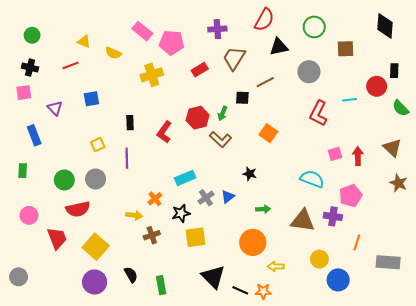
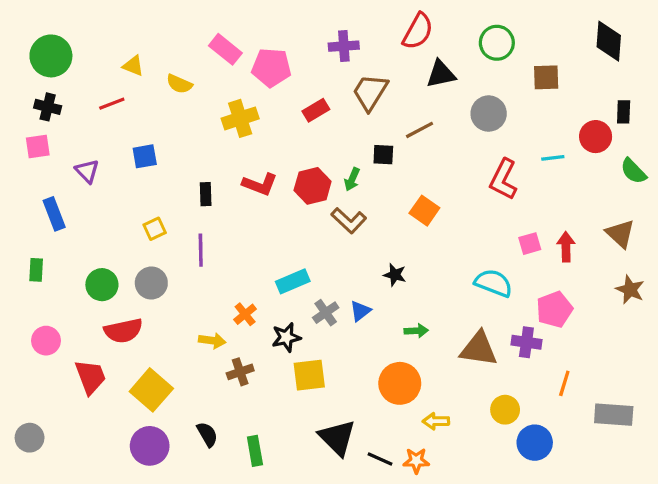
green circle: (32, 35) -> (51, 56), size x1.6
red L-shape: (164, 132) -> (260, 184), moved, turned -105

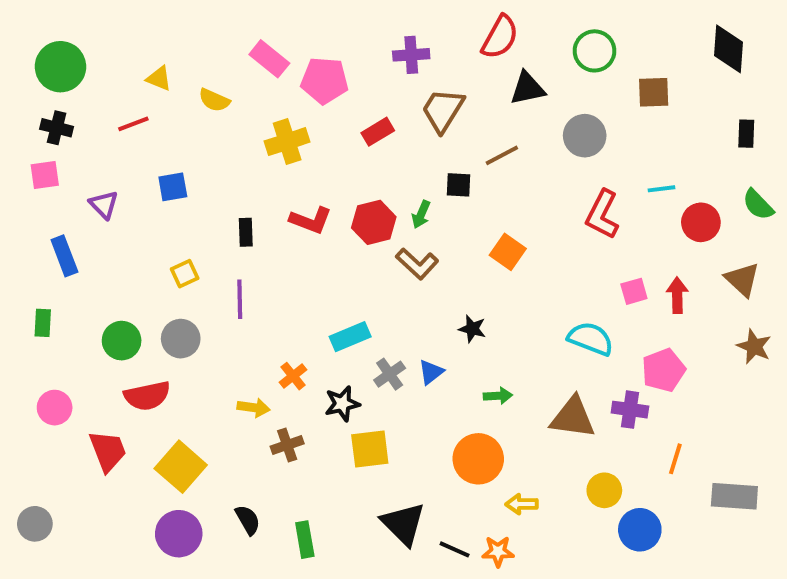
red circle: (596, 137) -> (701, 222), moved

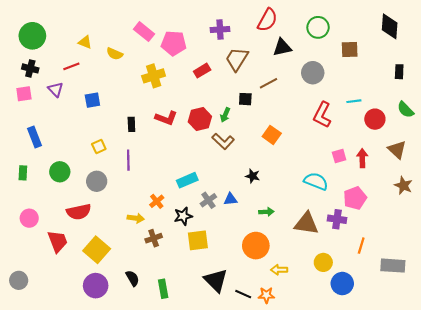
purple triangle: (104, 205) -> (56, 90), moved
green circle: (122, 341) -> (60, 172), moved
blue triangle: (431, 372) -> (231, 199), turned 32

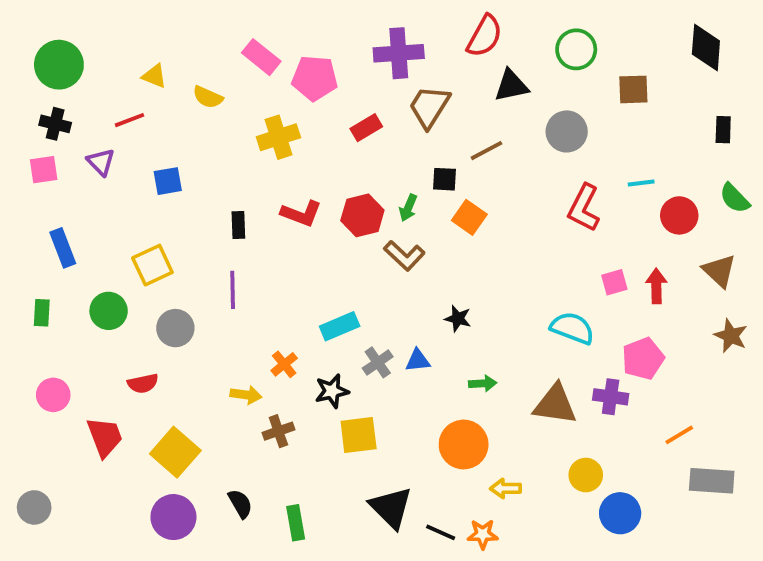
purple cross: (220, 29) -> (399, 53), size x1.4
orange square: (272, 135) -> (469, 217), moved
yellow square: (99, 146) -> (152, 265), moved, size x1.5
red semicircle: (79, 212) -> (143, 383), size x0.7
orange line: (361, 246) -> (679, 435), moved, turned 42

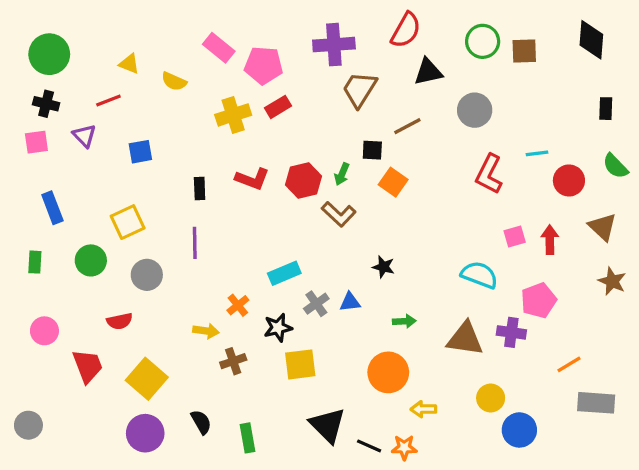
brown square: (633, 89) -> (524, 51), moved
red rectangle: (366, 128) -> (278, 107), moved

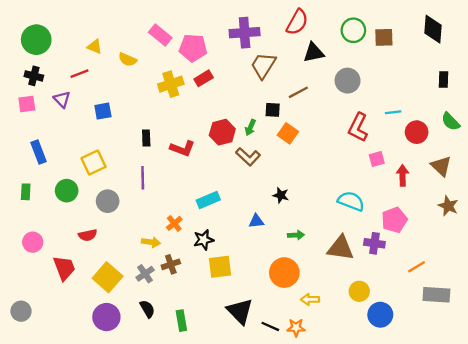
red L-shape: (252, 179) -> (183, 148), moved
pink square: (515, 236) -> (377, 159), moved
gray cross: (316, 304) -> (145, 274), moved

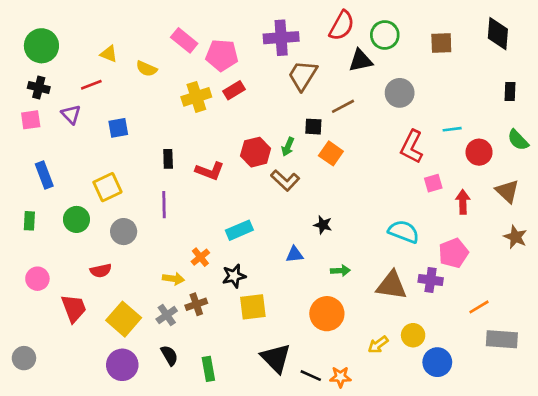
green circle: (353, 30) -> (385, 35), moved
yellow arrow: (310, 299) -> (378, 345), moved, turned -36

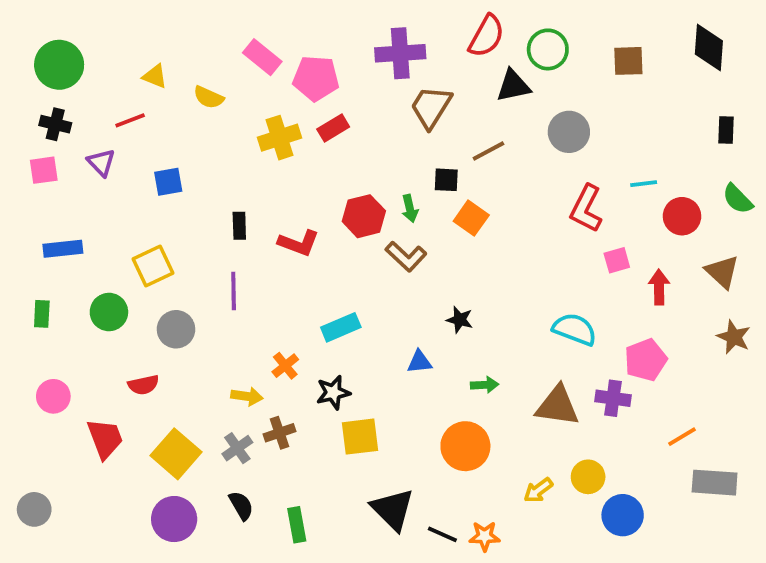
green arrow: (288, 147) -> (410, 209), turned -36
blue rectangle: (44, 175) -> (63, 249), turned -75

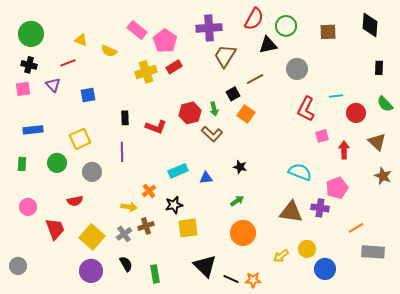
pink pentagon: (316, 78) -> (165, 41), turned 30
black square: (446, 180) -> (233, 94), turned -32
blue triangle: (419, 362) -> (206, 178), moved
green arrow: (485, 385) -> (237, 201), moved, turned -32

